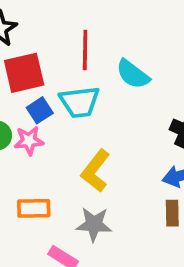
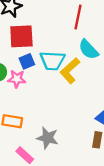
red line: (85, 50) -> (78, 17), moved
yellow L-shape: (96, 171) -> (70, 71), moved

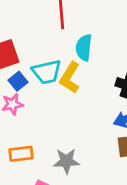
cyan semicircle: (88, 49) -> (84, 48), turned 65

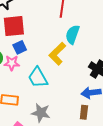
cyan trapezoid: (47, 72) -> (38, 78), moved, turned 60

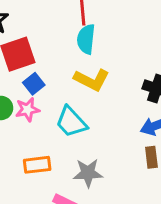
cyan semicircle: (73, 35) -> (86, 39), moved
yellow L-shape: (57, 54) -> (92, 80), turned -95

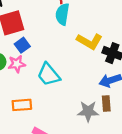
yellow L-shape: (92, 80) -> (89, 41), moved
gray star: (88, 173) -> (88, 111), moved

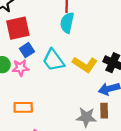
yellow L-shape: (89, 41) -> (85, 65), moved
cyan trapezoid: (49, 75) -> (53, 60), moved

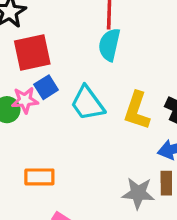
yellow L-shape: (85, 65) -> (137, 111), turned 75
pink star: (21, 68) -> (25, 100), moved

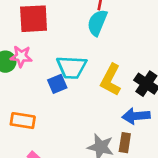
blue square: (46, 87) -> (57, 84), moved
cyan trapezoid: (87, 103) -> (72, 67), turned -60

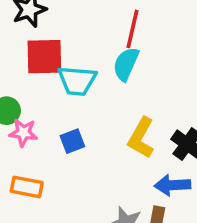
pink star: (21, 56) -> (23, 133), moved
cyan trapezoid: (72, 67) -> (77, 81), moved

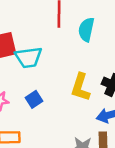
cyan semicircle: (126, 64) -> (86, 30), moved

